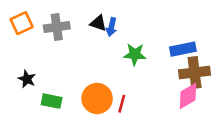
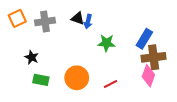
blue rectangle: (183, 49) -> (144, 39), turned -48
black star: (27, 79) -> (32, 57), moved
pink diamond: (188, 96) -> (148, 76), turned -40
red line: (122, 104) -> (111, 84), moved, turned 48

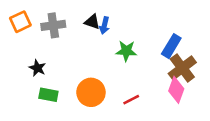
brown cross: (154, 57) -> (182, 68), turned -30

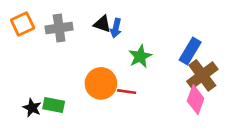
green star: (126, 51) -> (140, 56), turned -30
black star: (37, 68) -> (32, 108), moved
orange circle: (91, 92) -> (101, 83), moved
red line: (131, 100) -> (127, 92), moved, turned 35

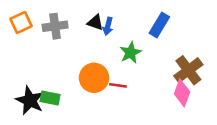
blue rectangle: (190, 51) -> (159, 25), moved
black star: (32, 108) -> (30, 100), size x1.6

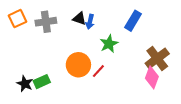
red line: (118, 85) -> (98, 71), turned -56
green rectangle: (50, 98) -> (42, 82), turned -35
black star: (30, 100) -> (25, 84), size x0.7

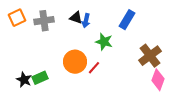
green star: (109, 44) -> (104, 42), turned -30
pink diamond: (152, 77) -> (158, 80), moved

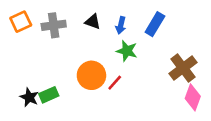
blue arrow: (86, 21) -> (121, 25), moved

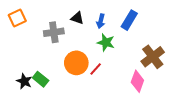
gray cross: (54, 25) -> (54, 32), moved
green rectangle: (49, 95) -> (41, 79), turned 63
pink diamond: (193, 97) -> (137, 81), moved

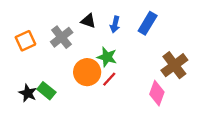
orange square: (17, 18) -> (25, 41), moved
gray cross: (54, 32) -> (62, 37), turned -30
green star: (106, 42) -> (107, 57), moved

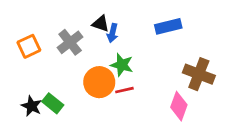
blue rectangle: (148, 23) -> (168, 26), turned 45
blue arrow: (115, 24) -> (113, 33), moved
brown cross: (174, 65) -> (199, 74), turned -32
red line: (109, 79) -> (124, 90), turned 35

